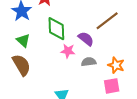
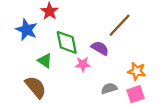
green triangle: (23, 40) -> (45, 61), moved
gray semicircle: (89, 62) -> (109, 88), moved

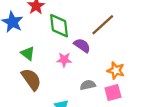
green diamond: (67, 42) -> (59, 26), moved
brown semicircle: (36, 87) -> (31, 79), moved

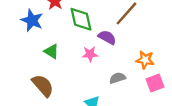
brown semicircle: (31, 79) -> (43, 86), moved
pink square: (113, 93) -> (155, 83), moved

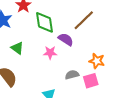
pink square: (155, 83) -> (91, 81), moved

